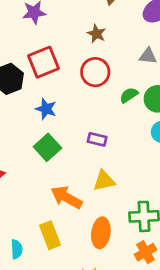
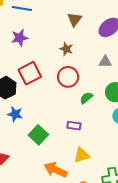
green semicircle: (129, 95) -> (86, 98), moved
blue star: (46, 109) -> (15, 114), moved

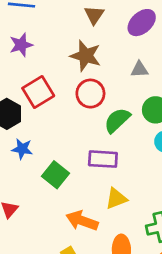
brown star: (66, 49) -> (86, 56), size x1.6
green semicircle: (86, 98) -> (117, 120), size x1.5
purple rectangle: (74, 126) -> (103, 159), size x1.5

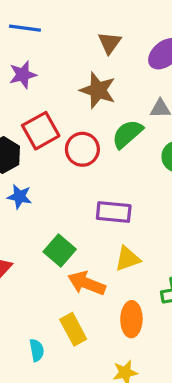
red circle: (90, 94) -> (82, 149), moved
green semicircle: (117, 120) -> (127, 134), moved
green square: (56, 175) -> (60, 251), moved

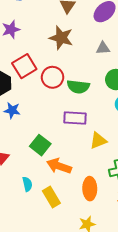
green semicircle: (127, 134) -> (78, 87), moved, turned -130
yellow triangle: (128, 259) -> (98, 141), moved
cyan semicircle: (37, 350) -> (27, 184), moved

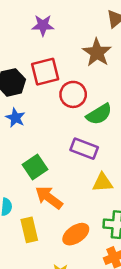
green semicircle: (78, 87) -> (99, 114), turned -55
orange ellipse: (90, 189) -> (76, 234), turned 40

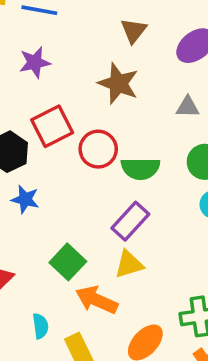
green semicircle: (99, 114) -> (140, 169), turned 44
purple rectangle: (84, 149) -> (130, 221), turned -56
yellow triangle: (103, 183) -> (129, 264), moved

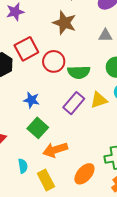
blue star: (25, 199) -> (31, 100), moved
yellow triangle: (129, 264) -> (99, 100), moved
orange arrow: (97, 300) -> (55, 150), turned -40

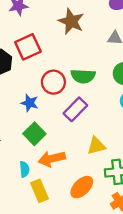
red circle: (54, 61) -> (53, 82), moved
yellow triangle: (99, 100) -> (96, 146), moved
cyan semicircle: (23, 166) -> (24, 169), moved

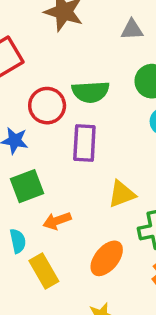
purple rectangle: (75, 109) -> (84, 143), turned -35
green square: (34, 134) -> (27, 186), turned 30
orange arrow: (52, 159) -> (57, 221), size x0.7

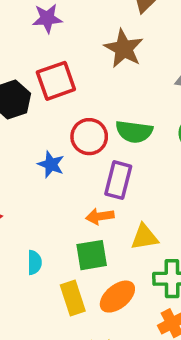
green square: (27, 186) -> (92, 255), moved
orange arrow: (57, 221) -> (100, 216), moved
yellow rectangle: (44, 271) -> (73, 298), moved

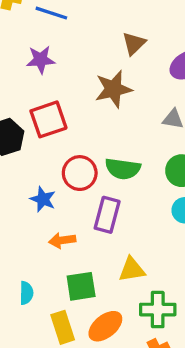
brown star: (124, 49) -> (113, 89), turned 30
orange arrow: (100, 216) -> (62, 240), moved

